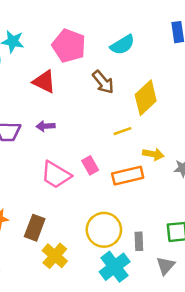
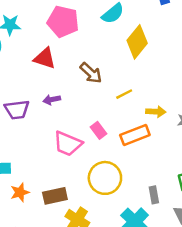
brown arrow: (103, 82) -> (91, 73), moved
yellow diamond: (146, 98) -> (137, 42), moved
brown rectangle: (35, 228) -> (55, 196), turned 65
yellow circle: (104, 230) -> (105, 178), moved

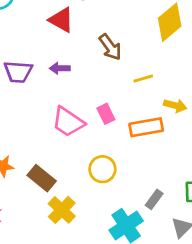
yellow circle: (105, 178) -> (102, 169), size x0.7
gray rectangle: (154, 195) -> (154, 199), turned 35
brown rectangle: (55, 196) -> (42, 178), turned 40

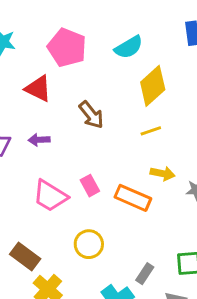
yellow line: (143, 78) -> (151, 131), moved
orange rectangle: (146, 127) -> (133, 198), turned 36

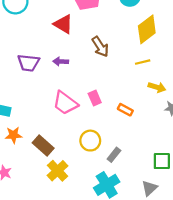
yellow arrow: (163, 174) -> (157, 87), moved
orange rectangle: (133, 198) -> (125, 110), size x0.6
gray rectangle: (145, 274) -> (114, 155), moved

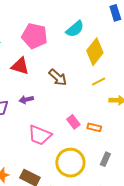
pink rectangle: (95, 98) -> (73, 122), moved
yellow circle: (90, 141) -> (70, 163), size x1.5
gray rectangle: (114, 155) -> (105, 159), moved

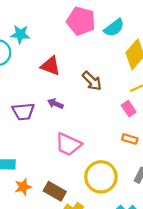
pink pentagon: (35, 36) -> (81, 21), moved
purple arrow: (26, 100) -> (55, 104), turned 32
pink rectangle: (73, 122) -> (129, 109), moved

